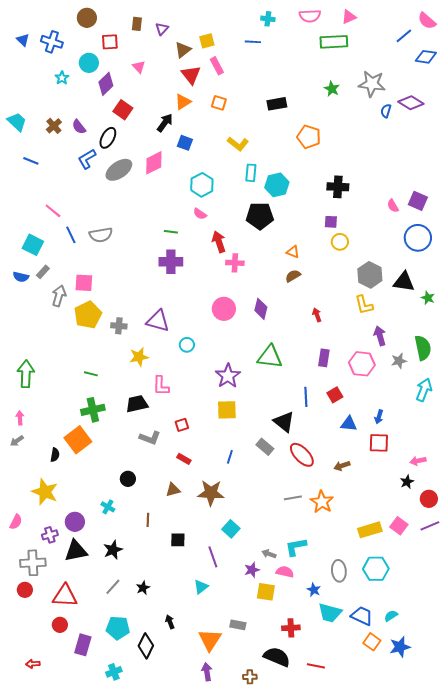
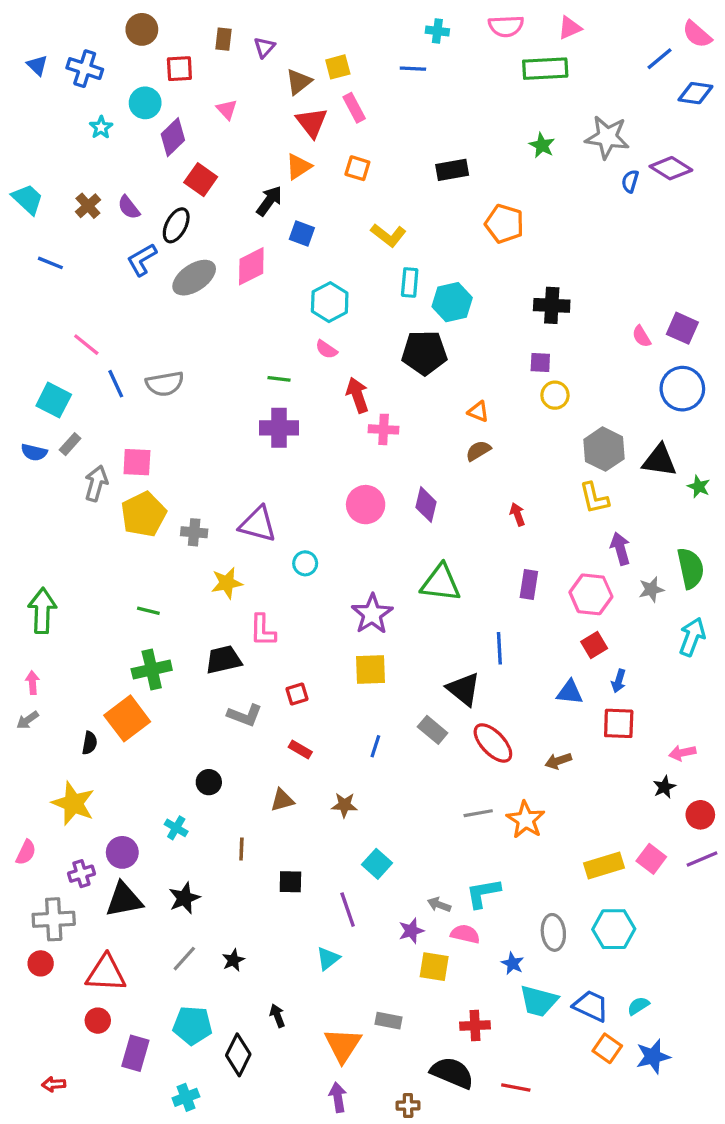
red square: (335, 395) -> (594, 645), moved
brown star: (211, 493) -> (344, 805), size x0.6

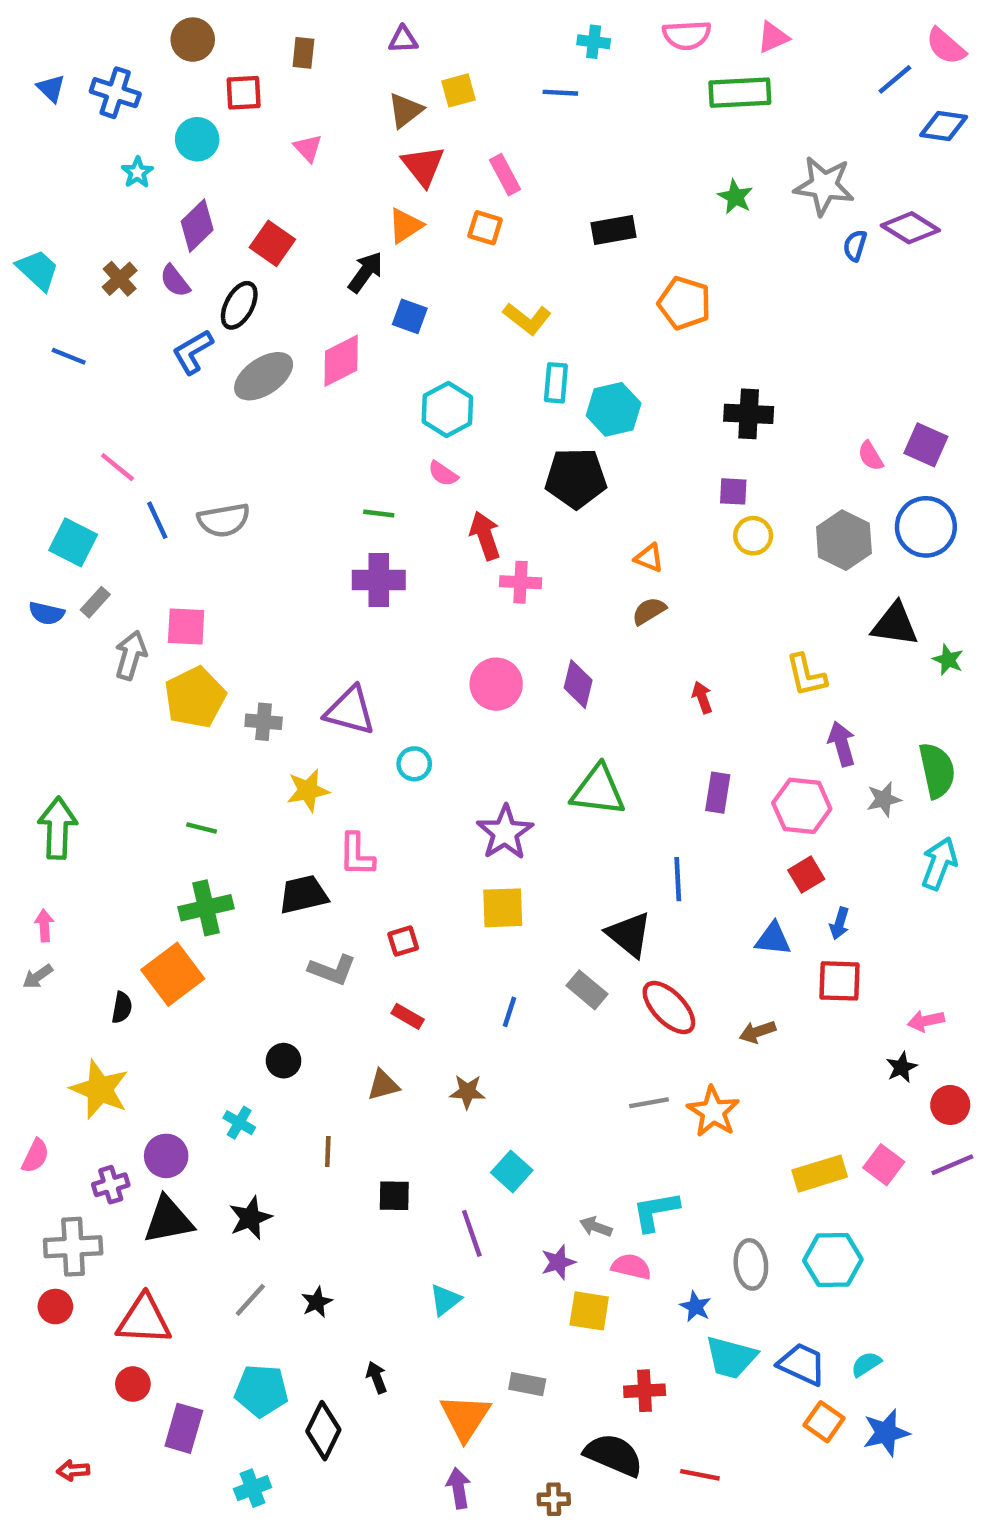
purple triangle: (264, 47) -> (403, 40), moved, turned 45
pink rectangle: (354, 108) -> (505, 175), moved
purple diamond: (173, 137) -> (197, 226), moved
gray hexagon: (604, 449) -> (844, 540), moved

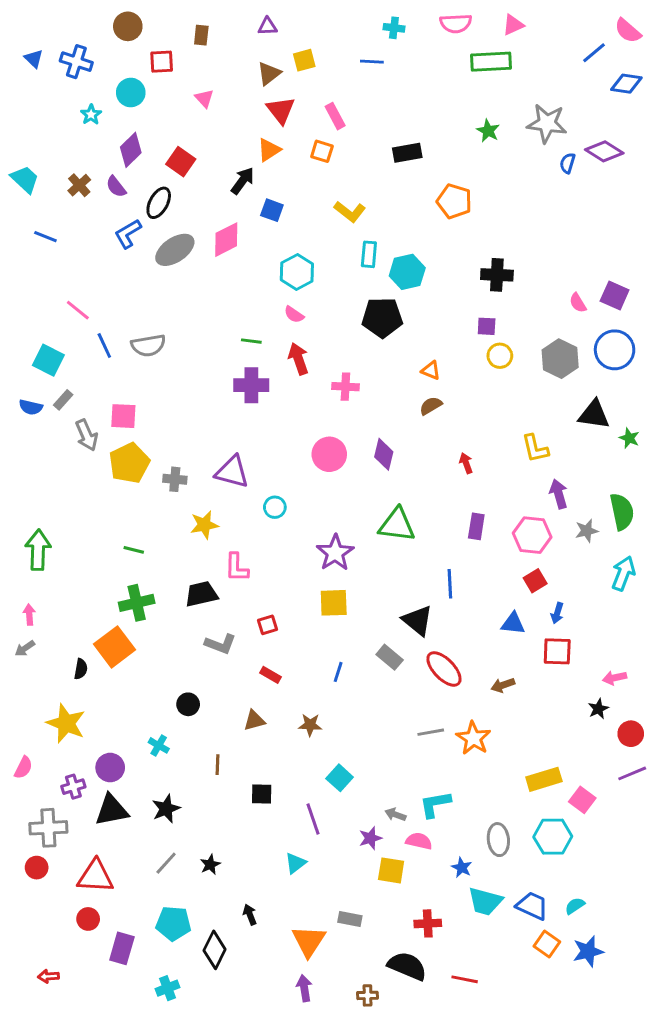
red arrow: (485, 536) -> (298, 359), moved
gray arrow: (131, 655) -> (87, 435), turned 140
pink square: (884, 1165) -> (582, 800), moved

